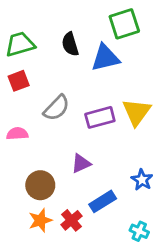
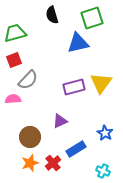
black semicircle: (70, 44) -> (52, 15), moved
gray semicircle: (57, 108) -> (28, 80), moved

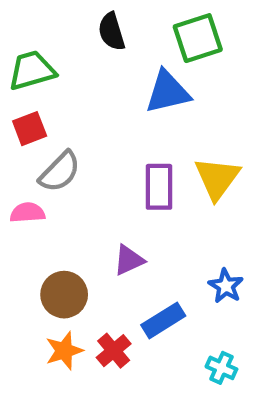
purple rectangle: (74, 87) -> (159, 187), turned -75

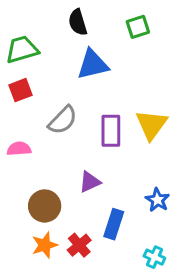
green square: (198, 38) -> (138, 27), size x0.7
blue triangle: (168, 92) -> (93, 65), moved
gray semicircle: (60, 172) -> (63, 120), moved
blue rectangle: (163, 320) -> (114, 224), turned -40

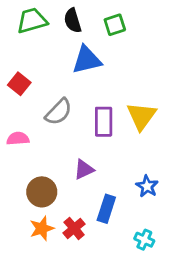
green square: (138, 27) -> (115, 25), moved
green trapezoid: (22, 49) -> (32, 21), moved
red square: (21, 90) -> (19, 84), turned -30

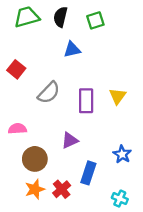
black semicircle: (73, 21) -> (60, 17), turned 30
blue triangle: (87, 60) -> (72, 50), size x0.7
yellow triangle: (141, 116) -> (117, 96), size x0.7
pink semicircle: (18, 139) -> (17, 129), moved

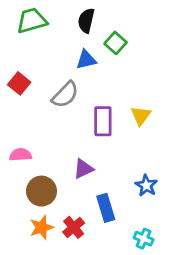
black semicircle: (60, 17) -> (86, 21), moved
green square: (95, 20) -> (116, 43), moved, turned -30
gray semicircle: (49, 93) -> (65, 95), moved
blue rectangle: (88, 173) -> (106, 208), turned -35

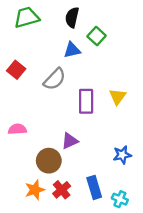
blue star: (146, 186) -> (122, 155), turned 30
brown circle: (41, 191) -> (49, 161), moved
blue rectangle: (106, 208) -> (94, 187), moved

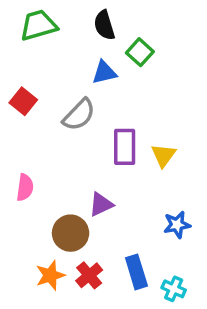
black semicircle: (72, 17) -> (104, 25), turned -30
yellow triangle: (118, 97) -> (164, 155), moved
pink semicircle: (17, 129) -> (25, 187), turned 102

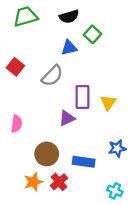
black semicircle: (104, 25) -> (69, 17), turned -90
purple triangle: (101, 204) -> (67, 118), moved
blue rectangle: (136, 272) -> (84, 162), moved, turned -65

